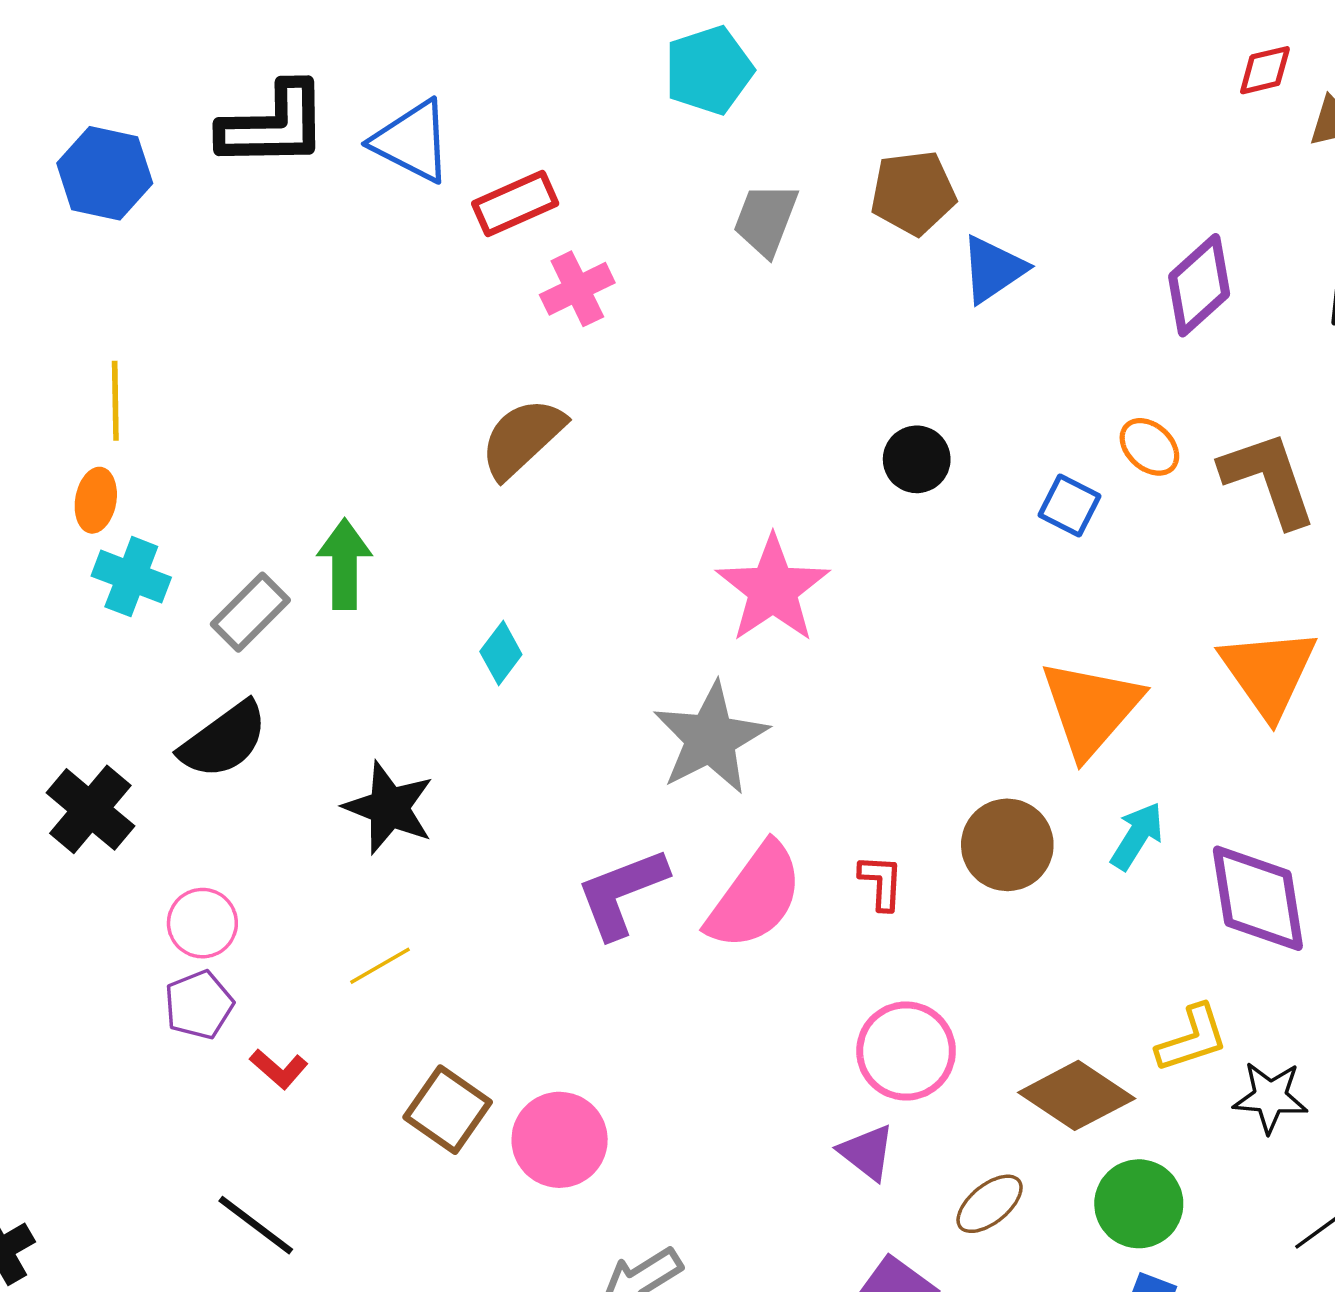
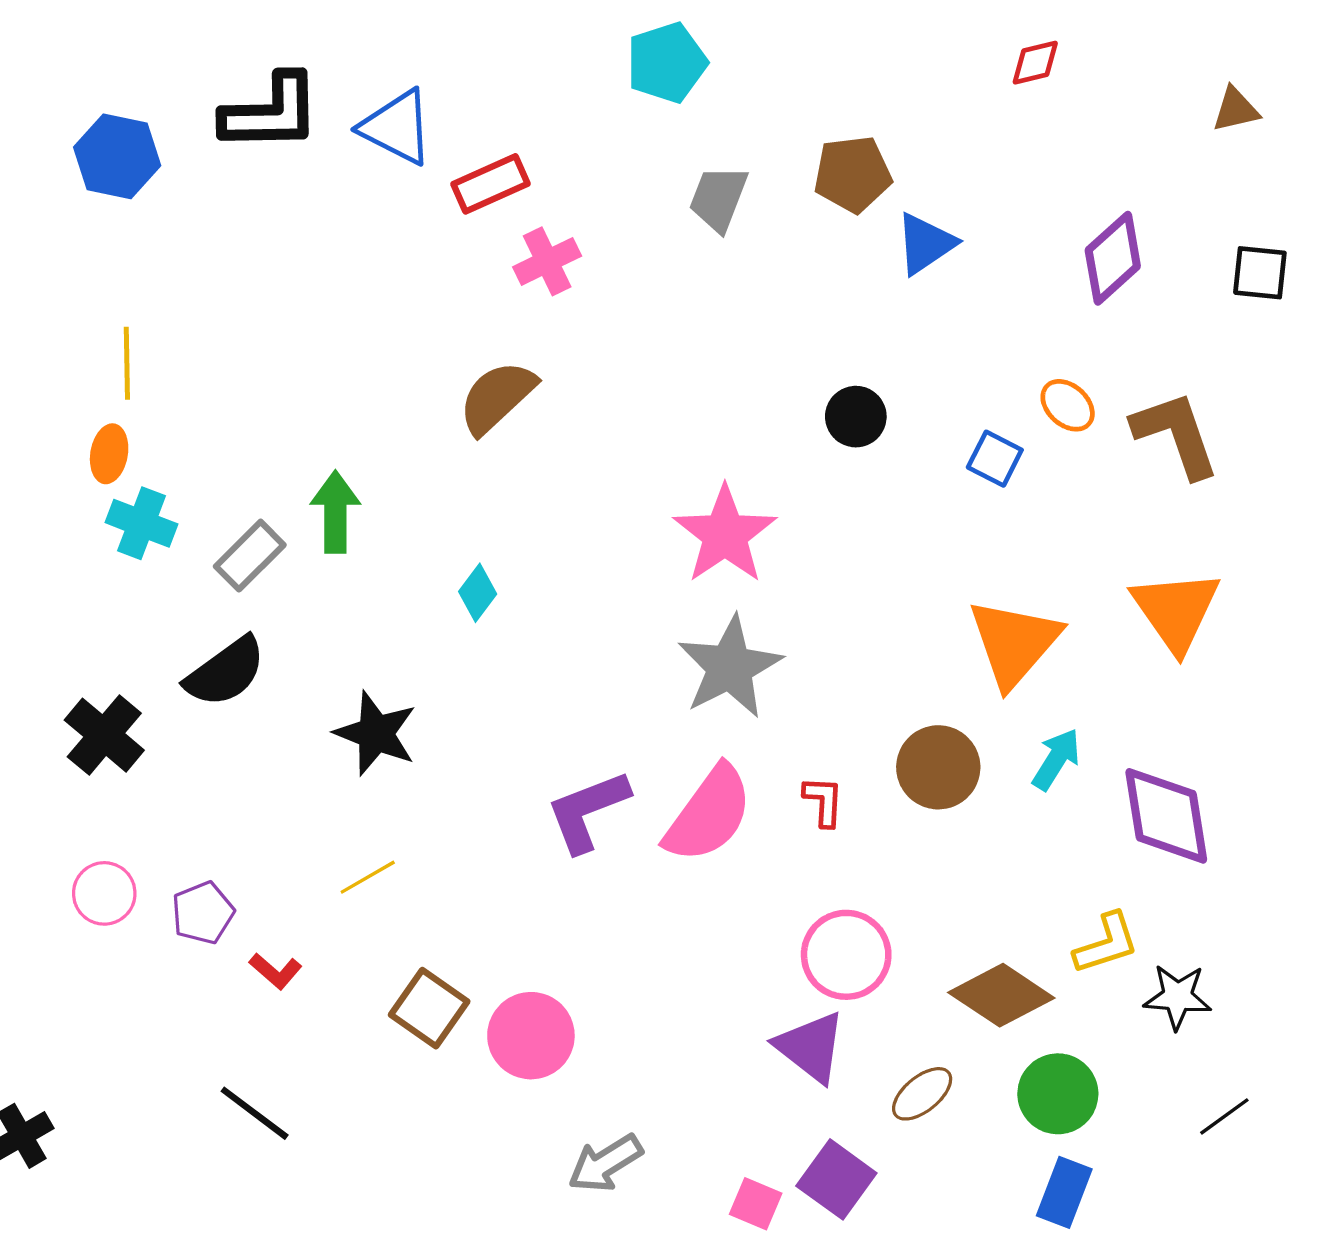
red diamond: (1265, 70) -> (1035, 63), moved
gray star: (711, 738) -> (730, 667), moved
pink circle: (202, 923) -> (104, 893), moved
purple triangle: (867, 1152) -> (811, 1047), size x1.4

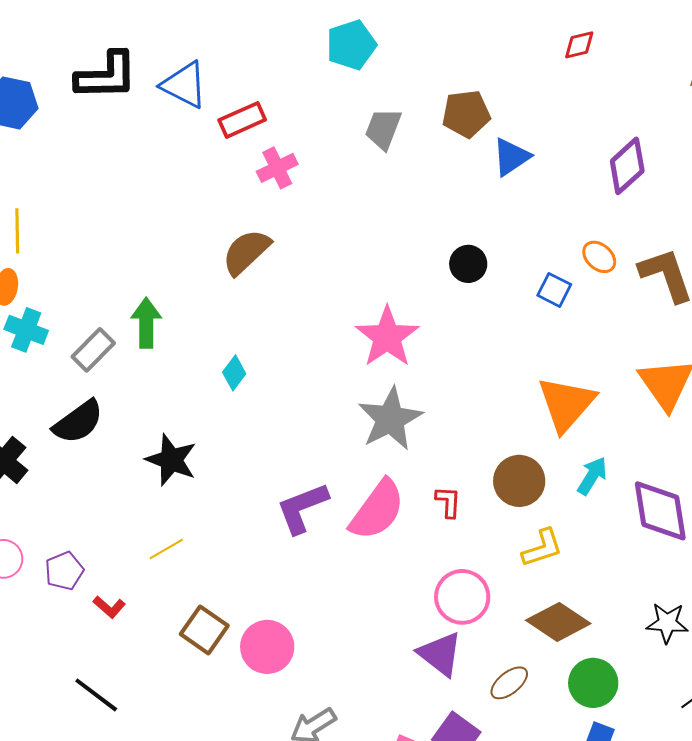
yellow L-shape: (1106, 944) -> (542, 548), moved

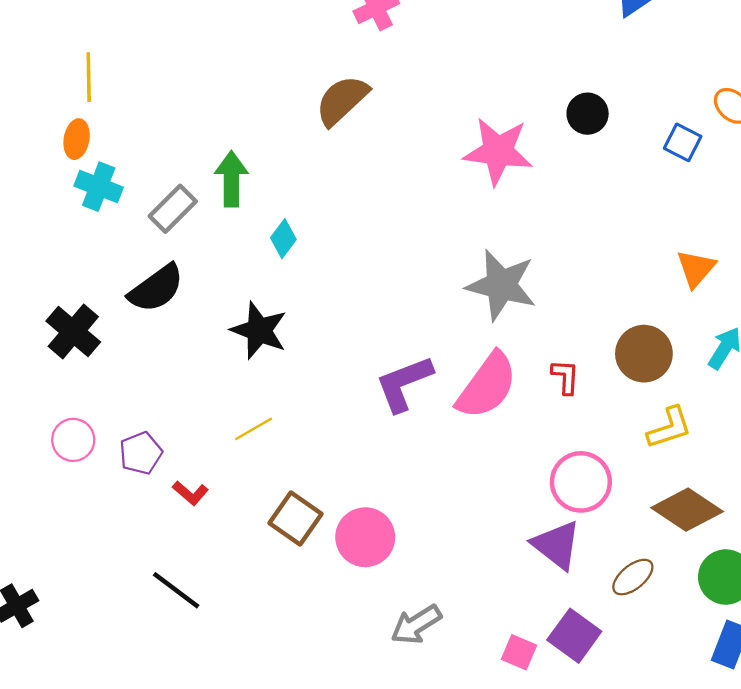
pink star: (387, 337) -> (498, 151), moved, turned -30
cyan diamond: (234, 373) -> (283, 239), moved
orange triangle: (566, 404) -> (696, 268), size x0.6
gray star: (390, 419) -> (501, 285), turned -30

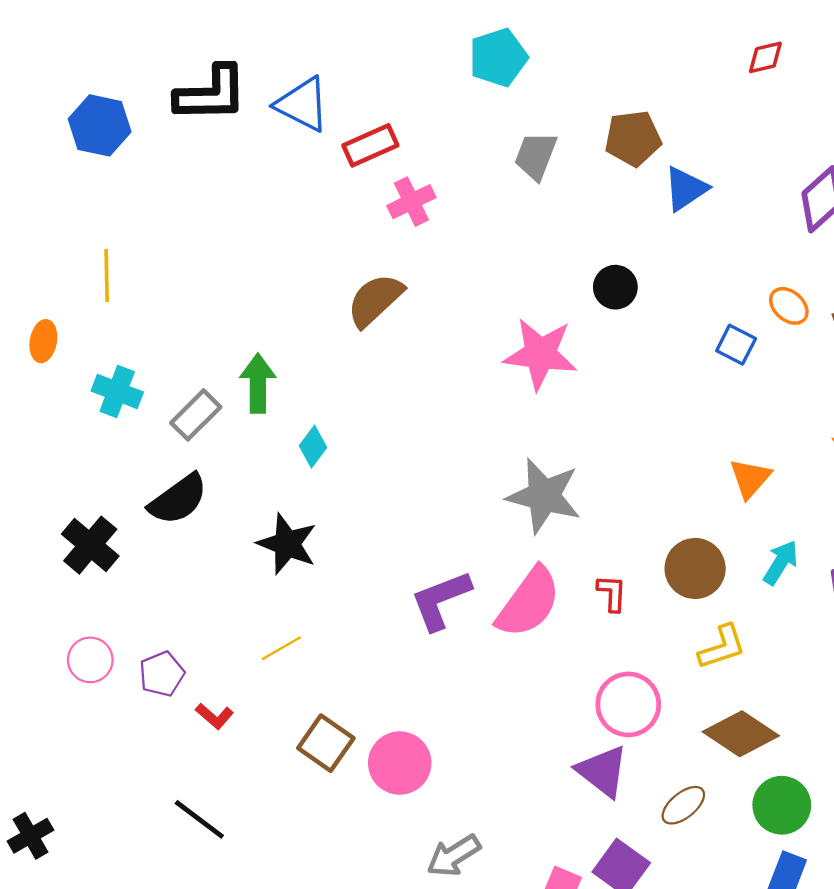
black circle: (588, 114) -> (615, 287), moved
orange ellipse: (77, 139) -> (43, 341), moved

